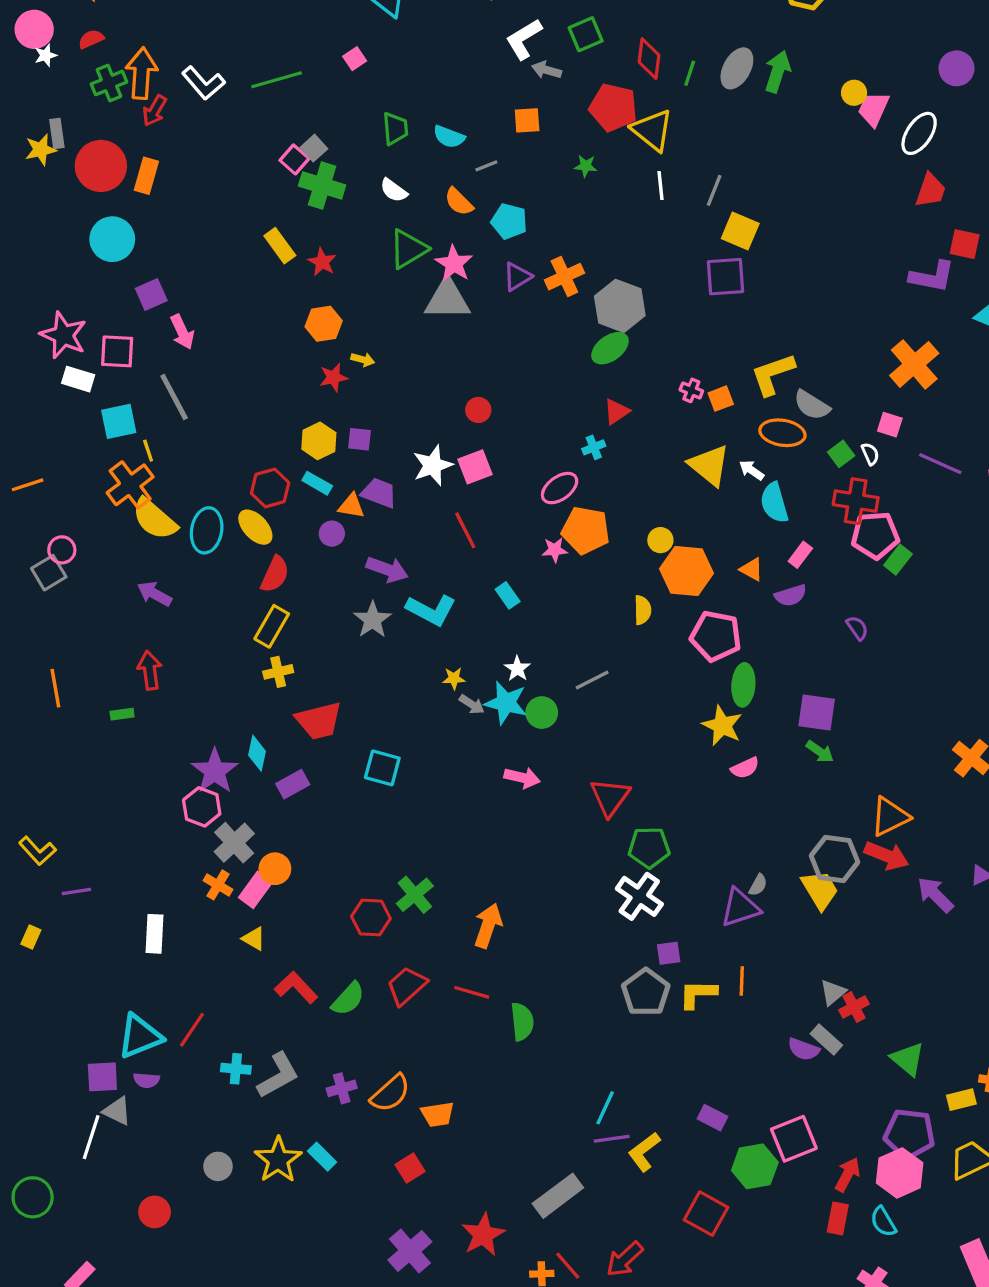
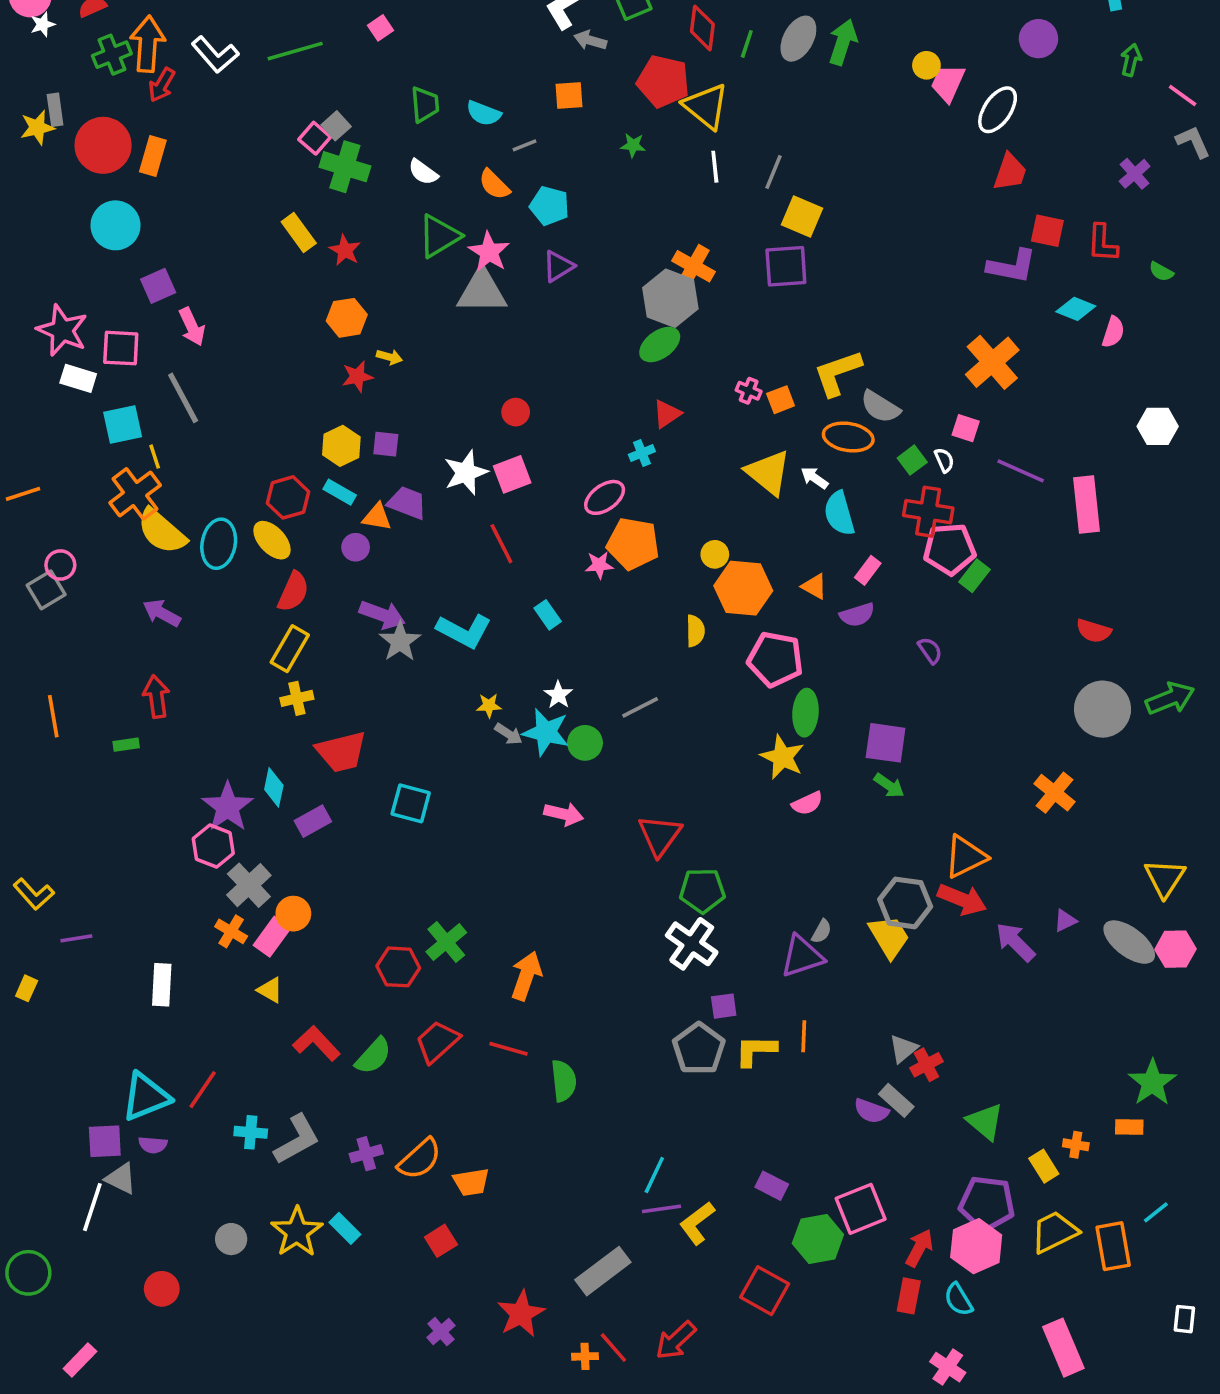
orange cross: (564, 277) -> (693, 266), moved, turned -36
purple arrow: (387, 569) -> (382, 615), moved
yellow rectangle: (961, 1100) -> (1044, 1166), turned 72
purple cross: (410, 1251) -> (441, 1332), size x0.6

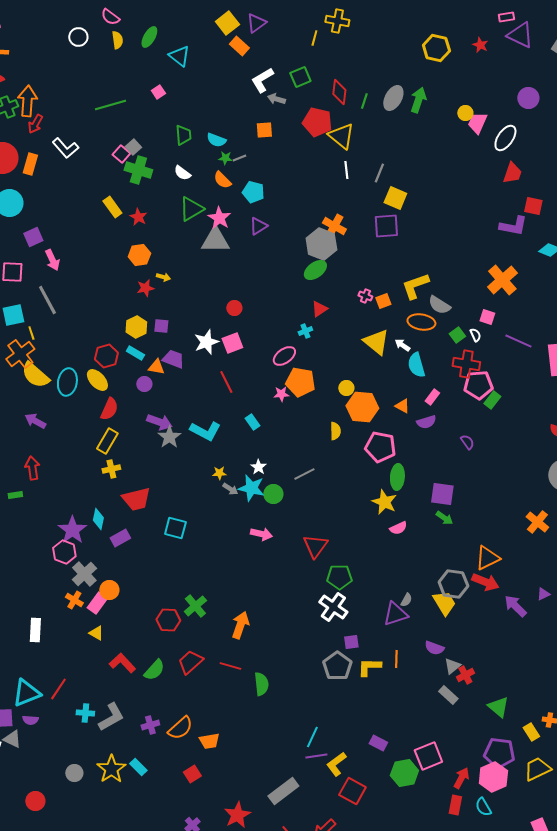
white L-shape: (215, 55) -> (65, 148), moved
green star: (633, 145) -> (225, 158), moved
purple semicircle: (871, 1111) -> (434, 648), moved
red square: (765, 1291) -> (352, 791), moved

